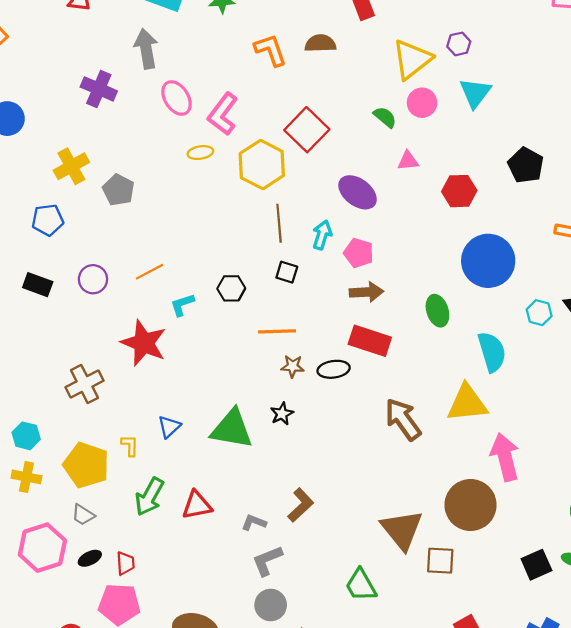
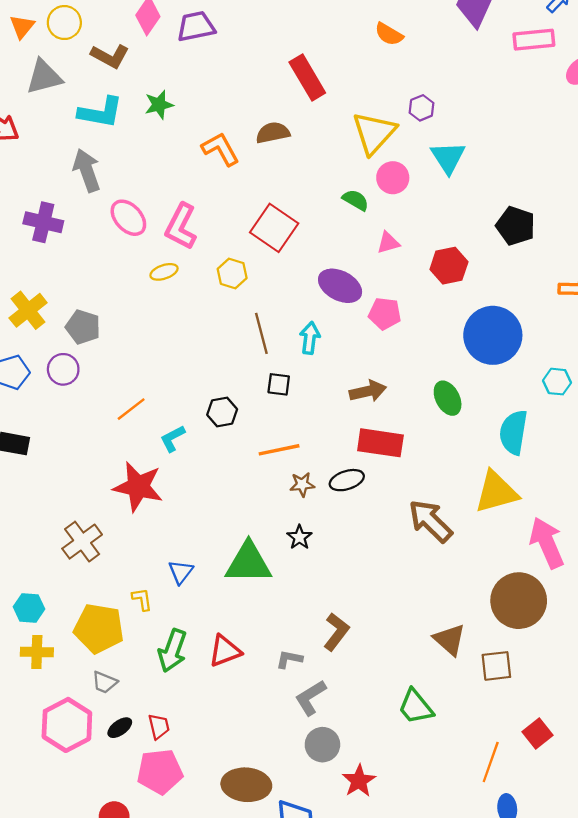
yellow hexagon: (262, 165) -> (232, 273), size x0.6
pink pentagon: (359, 253) -> (385, 314), moved
purple circle: (93, 279) -> (63, 369), moved
cyan semicircle: (492, 352) -> (513, 432), turned -144
brown triangle: (402, 530) -> (450, 640), size x0.7

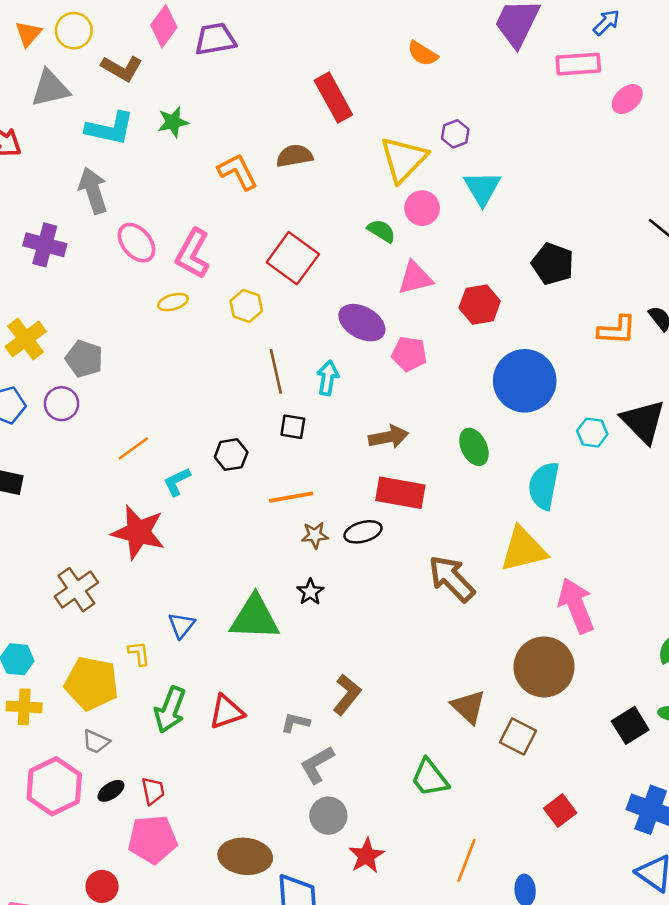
pink triangle: (388, 243) -> (415, 278), size x1.4
brown square: (496, 666) -> (518, 737), turned 32
orange line: (491, 762) -> (467, 860), moved

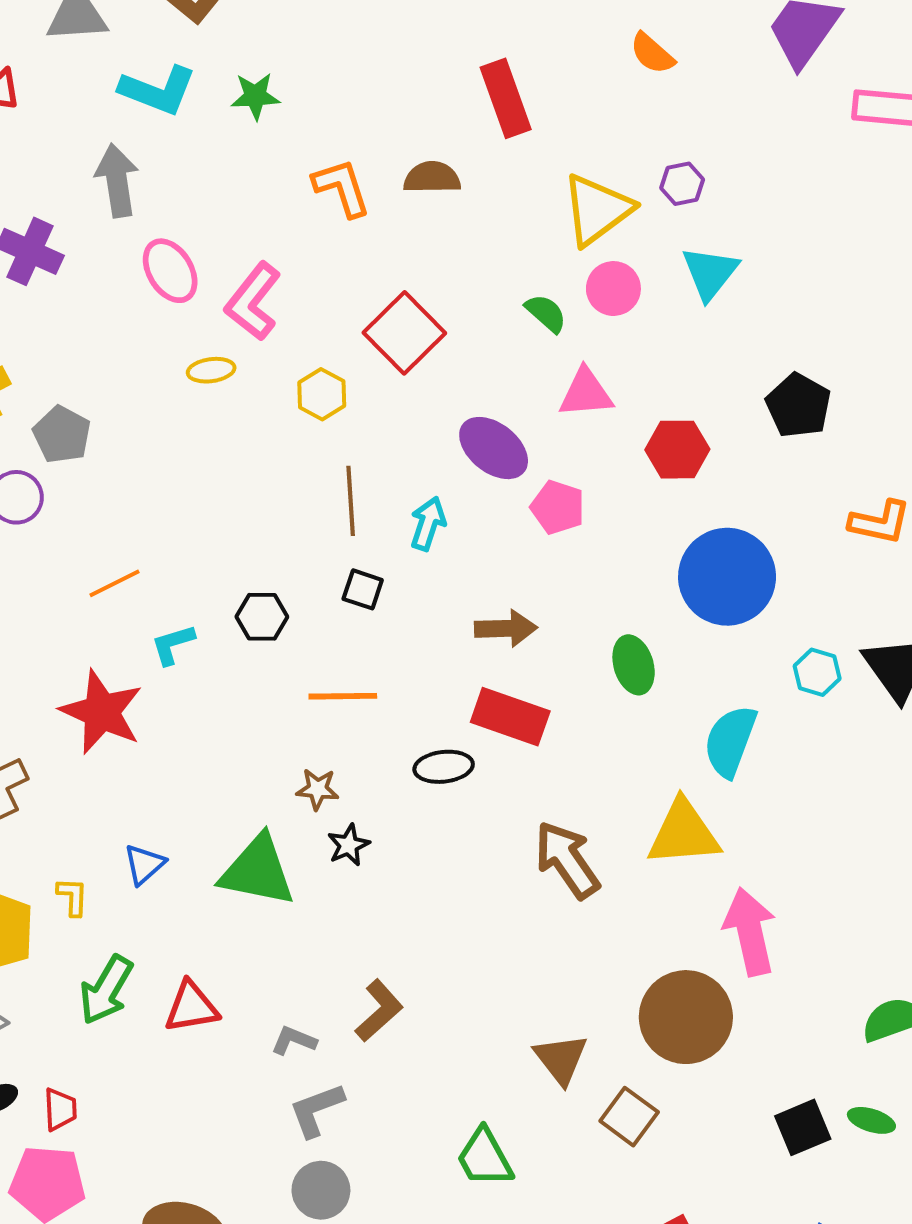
brown star: (315, 535) -> (318, 789), moved

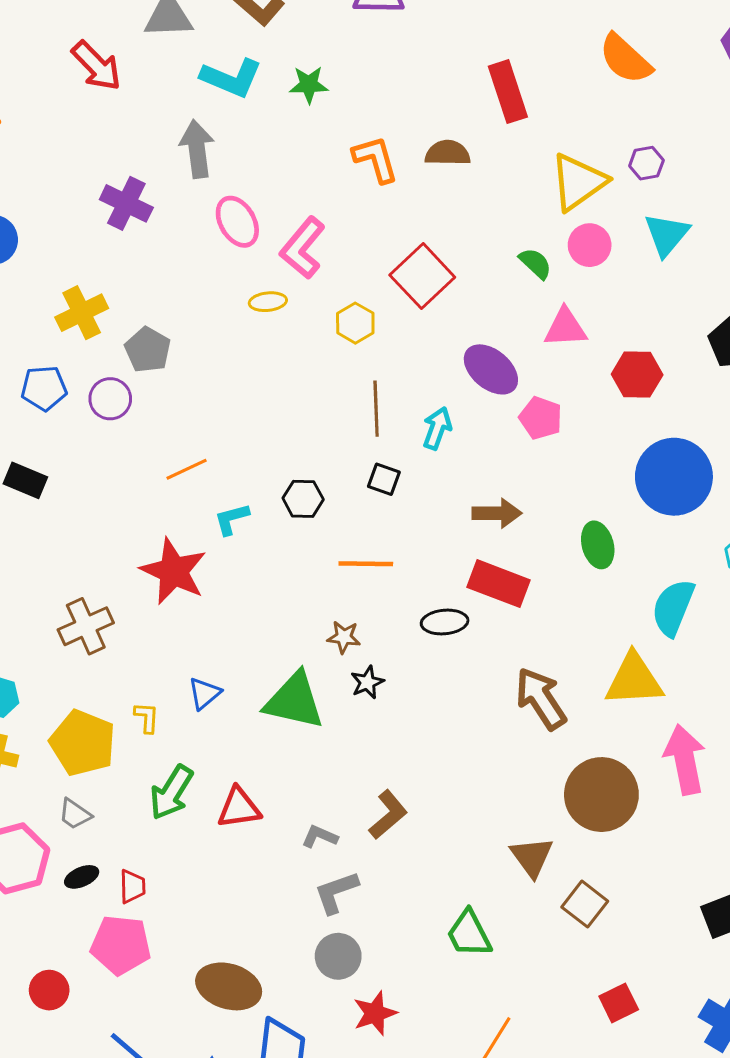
orange semicircle: (652, 53) -> (625, 59), size x1.5
brown circle: (686, 1017) -> (601, 795), moved

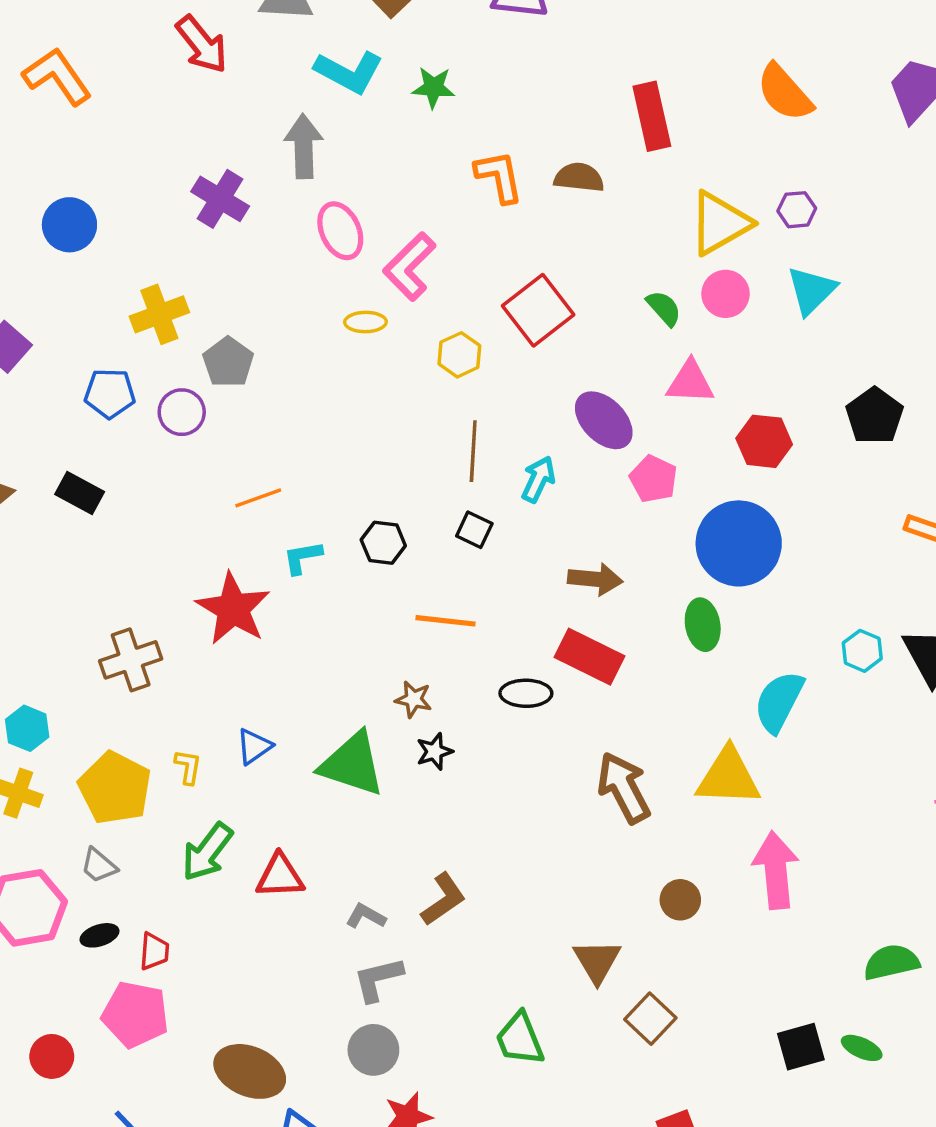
blue circle: (674, 477) -> (739, 543), moved
brown circle: (601, 795) -> (680, 900), size x0.5

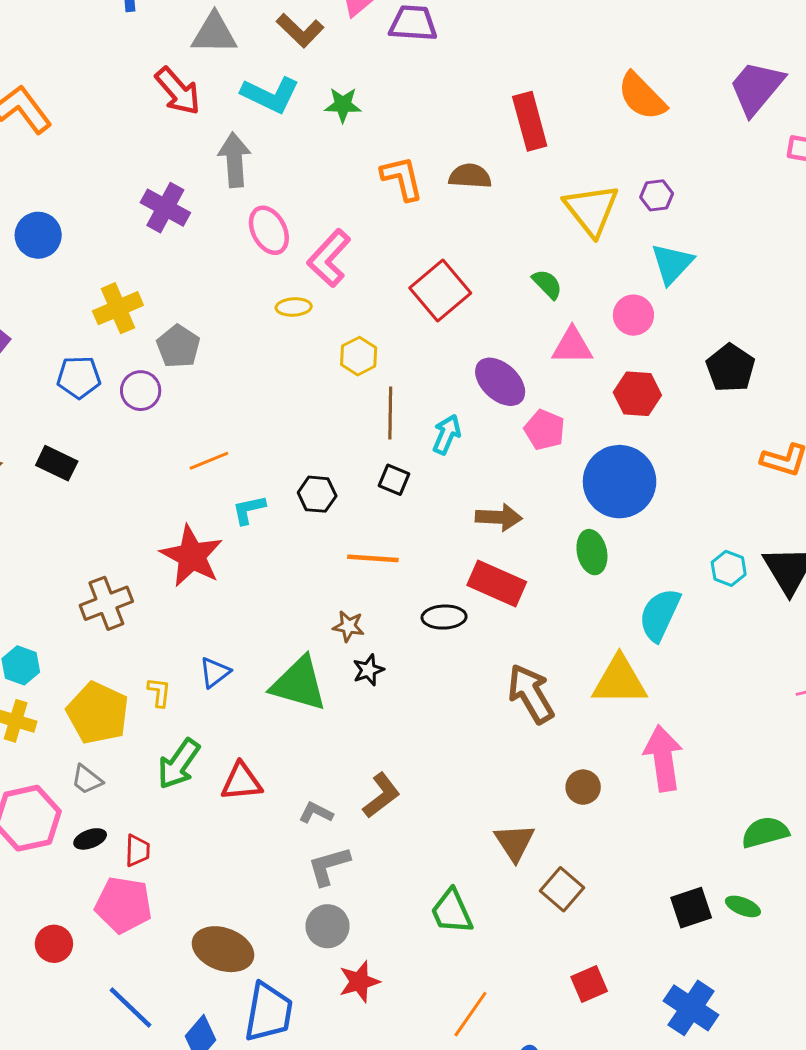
red arrow: (202, 44) -> (178, 91), moved
yellow triangle: (720, 223) -> (591, 210), turned -36
pink circle: (726, 294) -> (633, 315), moved
yellow hexagon: (459, 355) -> (359, 356), moved

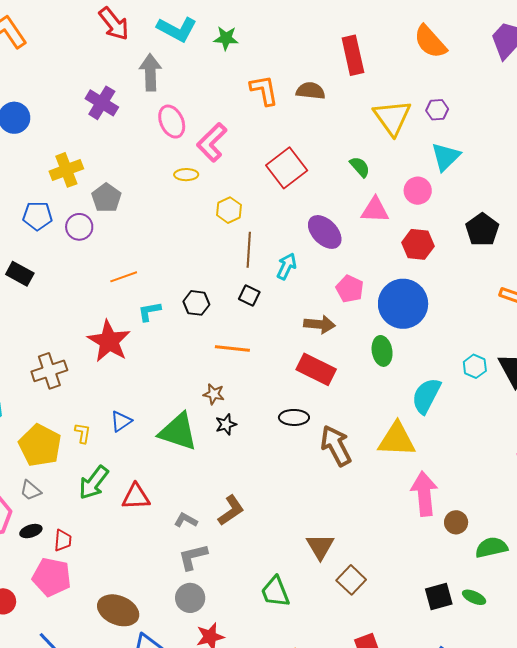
pink pentagon: (545, 430) -> (350, 289), moved
black ellipse: (444, 617) -> (294, 417), moved
brown circle: (583, 787) -> (456, 522), moved

